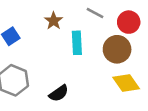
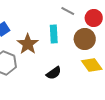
brown star: (54, 21) -> (28, 44), moved, size x1.5
black semicircle: (59, 93) -> (54, 73), moved

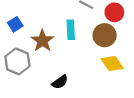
black semicircle: (54, 73) -> (60, 82), moved

